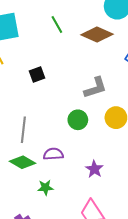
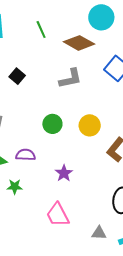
black square: (37, 75) -> (17, 76), turned -35
gray L-shape: (95, 88) -> (70, 79), moved

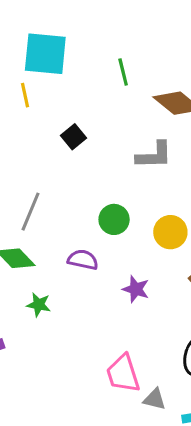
purple semicircle: (26, 155) -> (83, 260), moved
purple star: (64, 173) -> (136, 289), moved, turned -30
pink trapezoid: (58, 215) -> (123, 374), moved

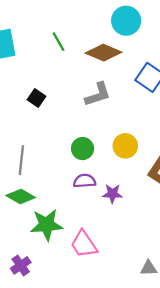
purple semicircle: (83, 260) -> (85, 181), moved
green star: (39, 305) -> (46, 225), size x1.8
pink trapezoid: (123, 374) -> (84, 244), moved

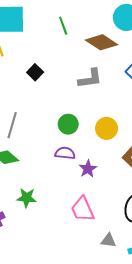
purple star: (112, 194) -> (88, 169), turned 30
green star: (46, 225) -> (27, 198), moved, size x0.7
pink trapezoid: (84, 244) -> (83, 209), moved

